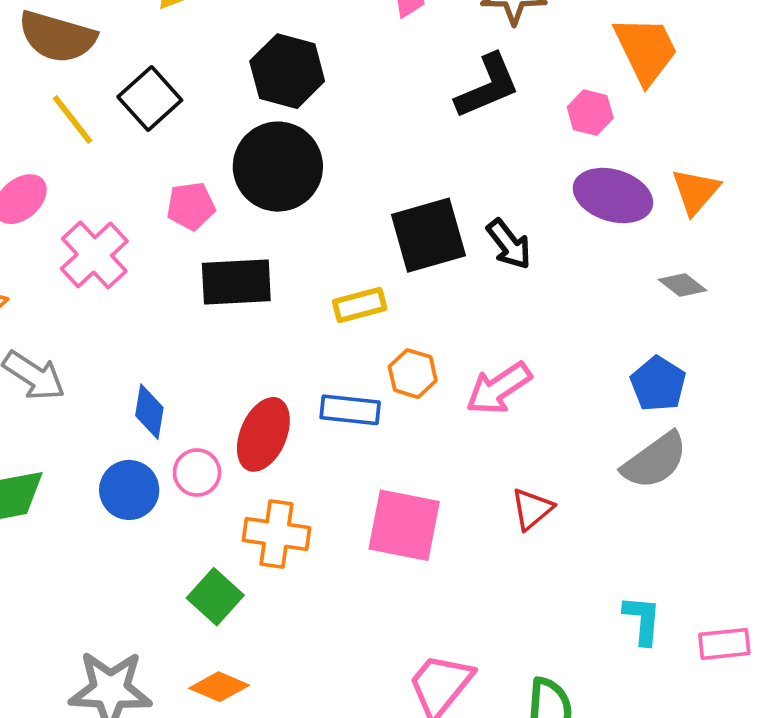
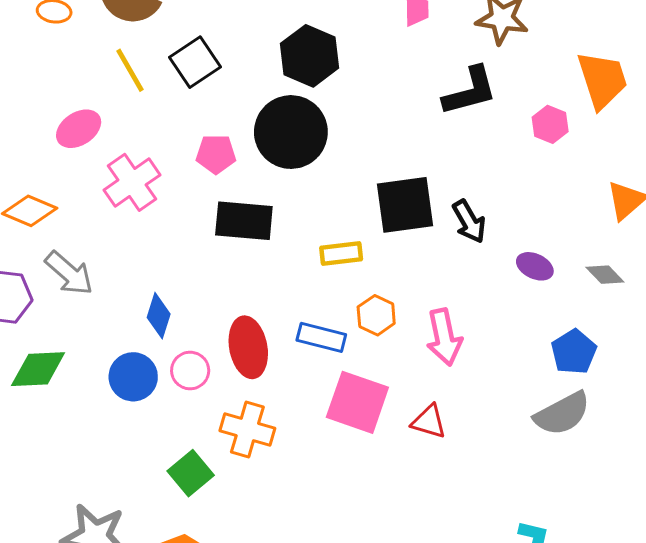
purple ellipse: (613, 195) -> (535, 266), moved, size x0.6
pink arrow: (499, 388) -> (444, 337), turned -76
red ellipse: (263, 434) -> (248, 347), turned -42
red triangle: (532, 509) -> (429, 422), moved, turned 48
pink square: (404, 525) -> (357, 402), moved

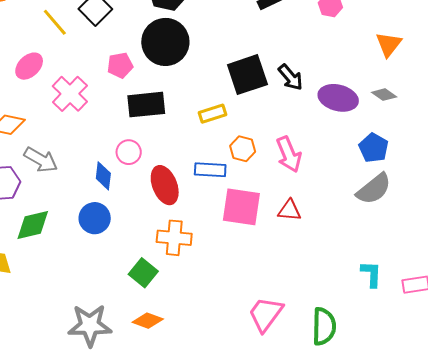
purple ellipse: (535, 266) -> (338, 98), size x1.6
pink circle: (190, 371) -> (129, 152), moved

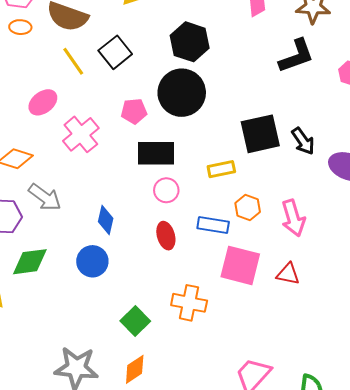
pink circle: (129, 152) -> (166, 190), moved
red ellipse: (165, 185) -> (166, 236), size x0.7
orange cross: (174, 238) -> (189, 303), moved
orange diamond: (148, 321) -> (135, 369), turned -60

